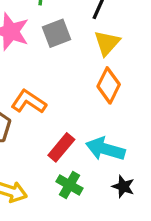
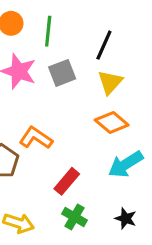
orange diamond: (109, 85) -> (112, 122), turned -76
cyan arrow: (105, 149) -> (126, 164), moved, turned -48

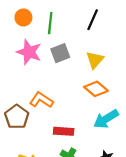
black line: (104, 45) -> (93, 20), moved
red rectangle: (67, 181) -> (64, 131), turned 54

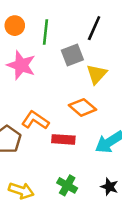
gray square: (60, 53) -> (72, 55), moved
orange diamond: (96, 89) -> (83, 107), moved
red rectangle: (64, 131) -> (63, 139), moved

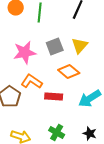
gray square: (72, 55) -> (55, 47), moved
pink star: (21, 65) -> (25, 53), moved, turned -30

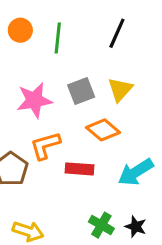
orange L-shape: (32, 82) -> (45, 146), turned -50
green cross: (57, 133) -> (101, 225), moved

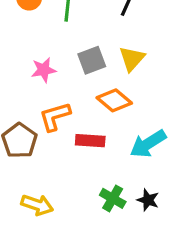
pink star: (34, 100) -> (44, 70), size x0.7

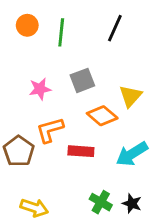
yellow triangle: (132, 59) -> (130, 96), moved

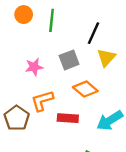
black line: (115, 28) -> (93, 33), moved
yellow triangle: (130, 96) -> (106, 58), moved

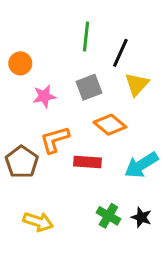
orange circle: (24, 15) -> (20, 63), moved
green line: (52, 20) -> (86, 37), moved

